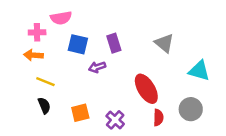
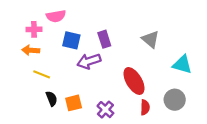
purple arrow: (97, 67) -> (89, 61), size x1.5
black semicircle: (44, 106) -> (52, 99), moved

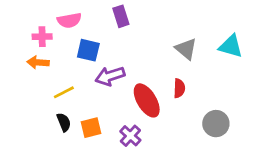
purple rectangle: (104, 39) -> (121, 16), moved
cyan triangle: (182, 65) -> (231, 46), moved
yellow line: (42, 74) -> (64, 92), moved, turned -49
red ellipse: (134, 81) -> (147, 100), moved
red semicircle: (145, 107) -> (179, 88), moved

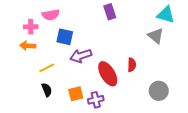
purple rectangle: (121, 16) -> (110, 12), moved
cyan triangle: (231, 46) -> (166, 15), moved
gray triangle: (186, 49) -> (156, 36), moved
orange square: (91, 128) -> (76, 94), moved
purple cross: (130, 136) -> (96, 100), turned 35

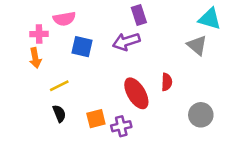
orange arrow: (28, 46) -> (35, 58), turned -105
purple arrow: (81, 56) -> (126, 42), moved

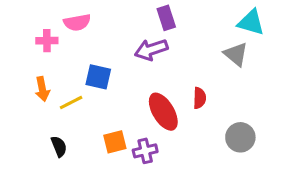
blue square: (82, 47) -> (98, 77), moved
orange arrow: (35, 58) -> (42, 89), moved
black semicircle: (59, 114) -> (59, 146), moved

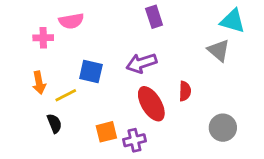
purple arrow: (151, 50) -> (141, 63), moved
black semicircle: (59, 146) -> (54, 123), moved

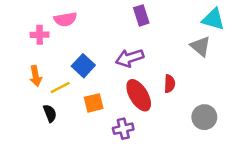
blue square: (91, 71) -> (83, 66), turned 30
orange square: (106, 132) -> (94, 103), moved

